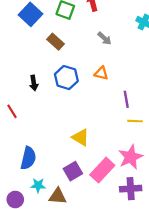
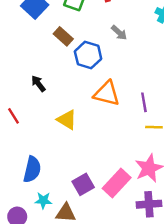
orange triangle: (101, 73) -> (107, 94), moved, size x1.6
blue hexagon: (66, 78) -> (88, 55), moved
black arrow: (34, 83) -> (38, 84), turned 152
yellow triangle: (81, 137) -> (67, 120), moved

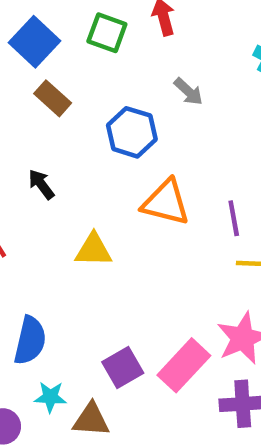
brown rectangle: (63, 36) -> (53, 98), moved
yellow triangle: (67, 120) -> (93, 250), turned -30

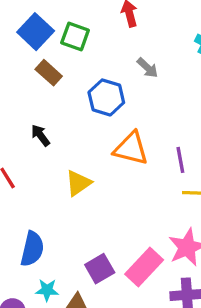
green square: (107, 33) -> (75, 36), moved
yellow triangle: (93, 250) -> (78, 183), turned -36

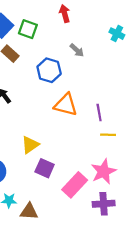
yellow triangle: (78, 183) -> (30, 145), moved
purple square: (100, 269) -> (45, 168), moved, turned -36

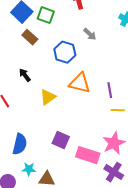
yellow triangle: (30, 145) -> (48, 97), moved
pink rectangle: (75, 185) -> (88, 155), turned 65
purple cross: (104, 204) -> (114, 172), turned 36

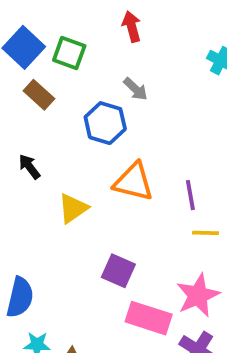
gray arrow: (90, 34) -> (135, 89), moved
purple square: (61, 140) -> (118, 271), moved

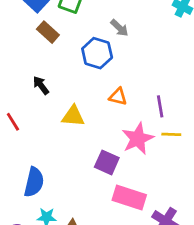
orange triangle: (134, 182) -> (118, 97), size x0.6
yellow triangle: (73, 208) -> (73, 116), turned 40
pink star: (198, 295) -> (138, 139), moved

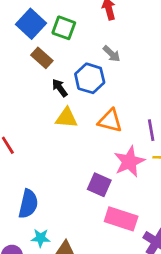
black arrow: (41, 85) -> (60, 88), moved
orange triangle: (118, 97) -> (110, 121), size x1.4
yellow triangle: (73, 116) -> (67, 118), moved

